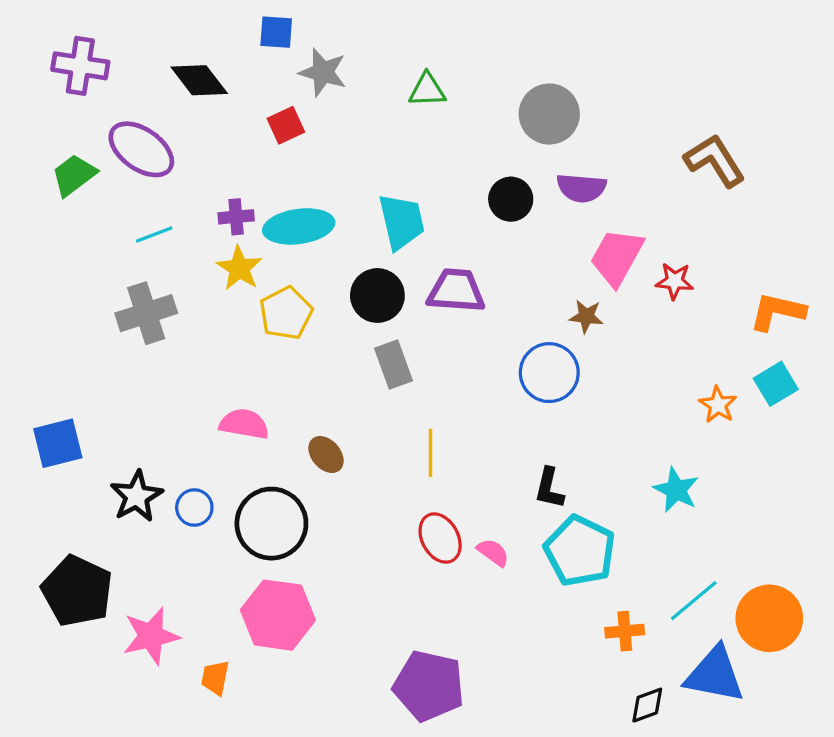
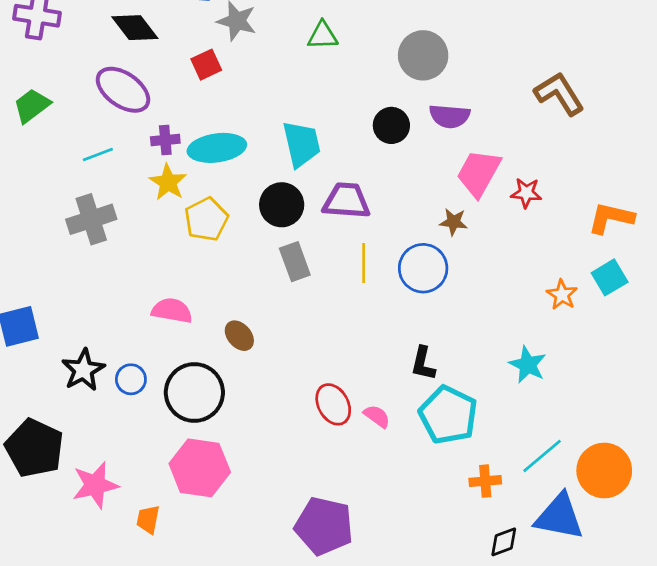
purple ellipse: (141, 149) -> (123, 90), moved
yellow line: (430, 453) -> (364, 263), moved

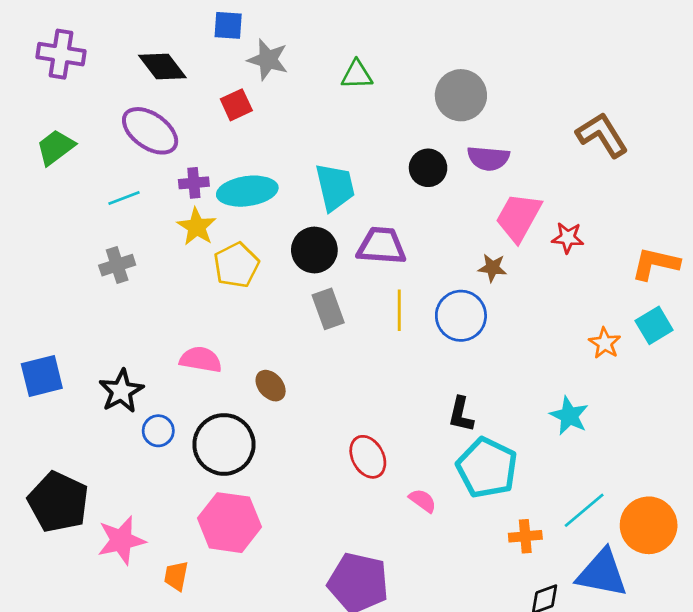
gray cross: (91, 219) -> (117, 265), size x0.7
black star: (83, 370) -> (121, 391), moved
pink semicircle: (377, 416) -> (423, 501), moved

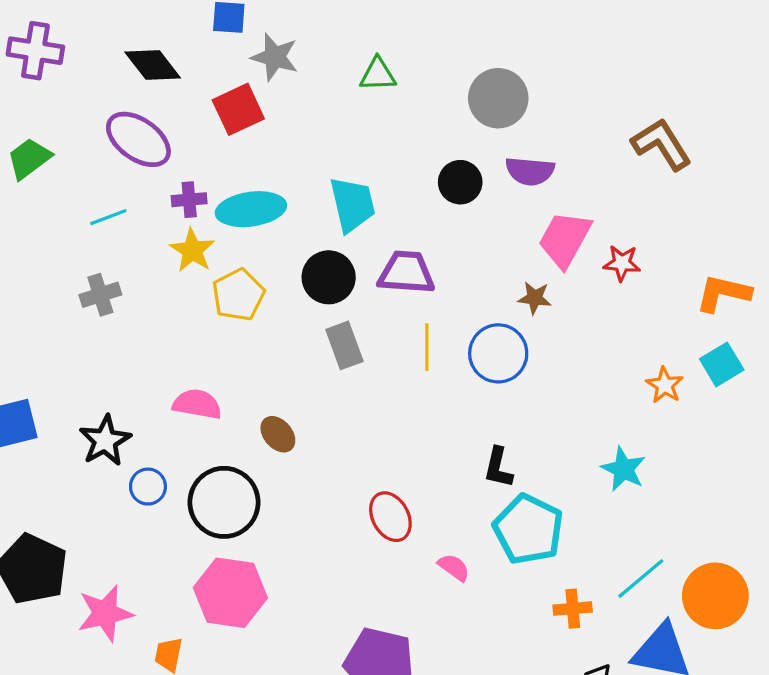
red square: (236, 105) -> (238, 109), size x1.4

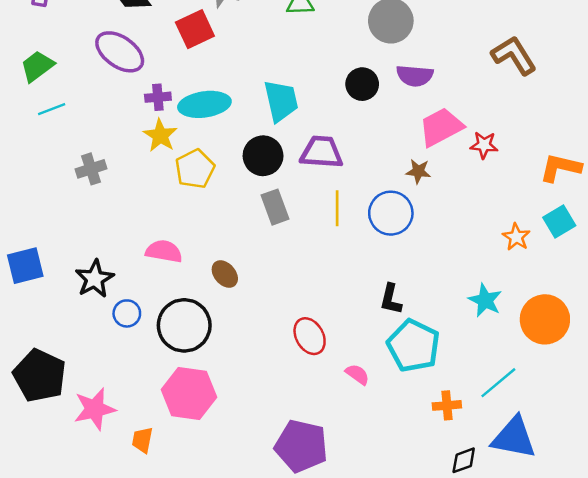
cyan line: (108, 217) -> (52, 109), moved
pink trapezoid: (565, 239) -> (441, 127), turned 33
orange circle: (715, 596) -> (545, 319), moved

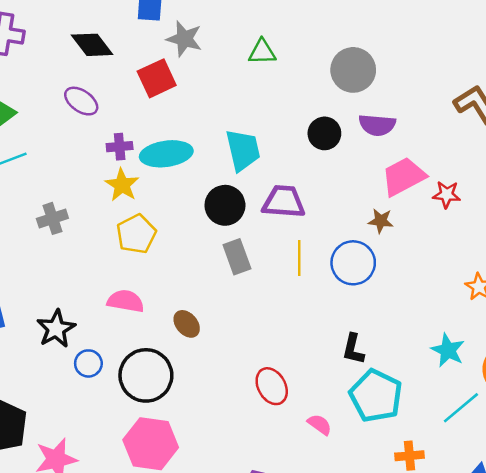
purple ellipse: (120, 52) -> (81, 101), size x0.7
yellow pentagon: (195, 169) -> (136, 234), moved
cyan line: (498, 383) -> (461, 408), moved

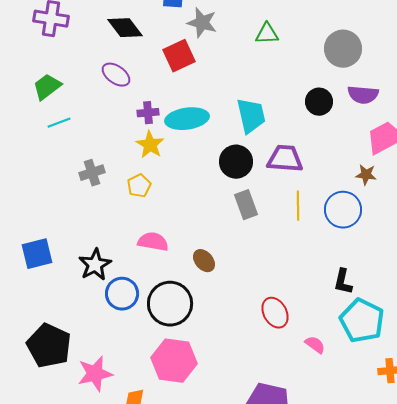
yellow pentagon: (136, 234) -> (139, 186), moved, size x0.7
blue circle: (88, 363) -> (122, 294), size x1.4

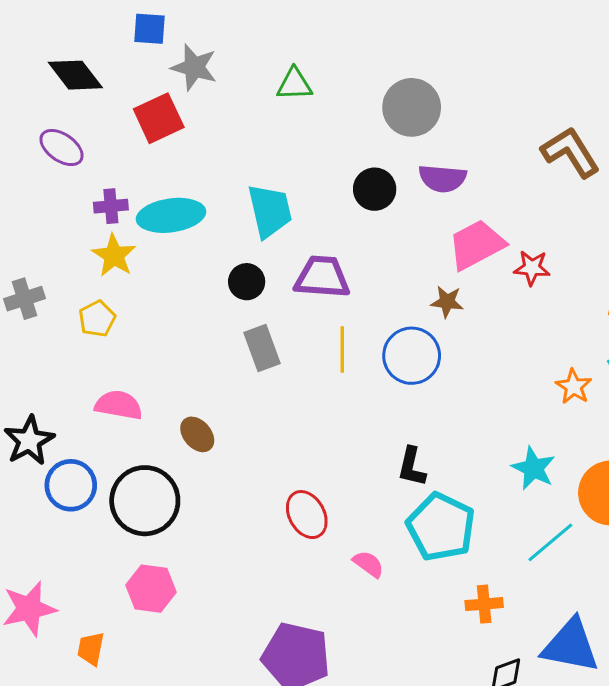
black circle: (236, 162) -> (247, 282), size x0.7
pink hexagon: (174, 361) -> (151, 589), size x0.7

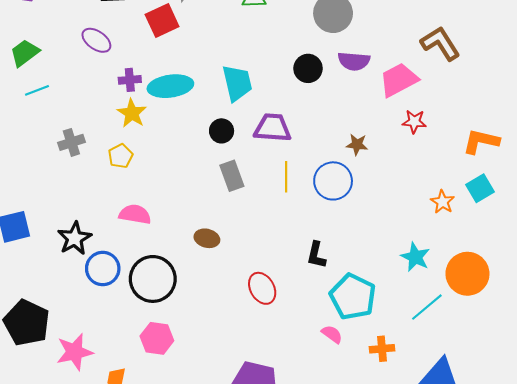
pink trapezoid: (476, 245) -> (399, 80), moved
brown ellipse: (197, 434) -> (207, 238), moved, turned -35
black L-shape: (412, 467) -> (316, 255), moved
pink semicircle: (368, 564) -> (332, 334), moved

